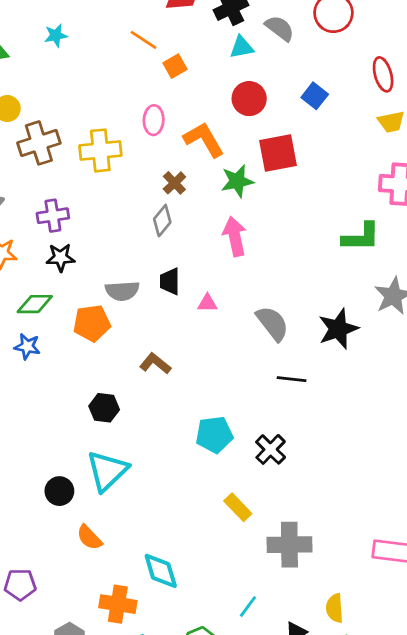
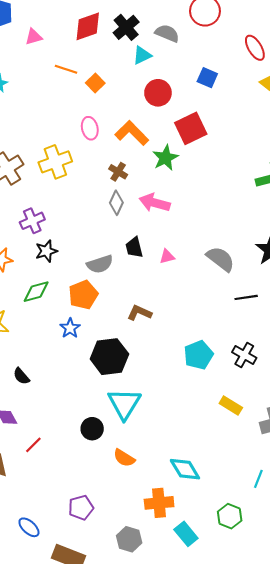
pink arrow: (235, 236) -> (155, 203), moved, turned -48
blue star: (27, 346) -> (70, 328), moved, turned -30
black hexagon: (104, 408) -> (109, 357), size x1.6

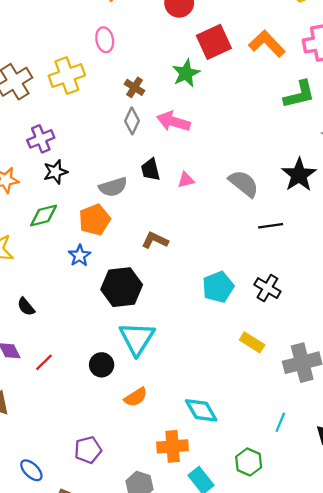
orange L-shape: (132, 133) -> (267, 44), moved
red line: (33, 445) -> (44, 362), moved
orange semicircle: (124, 458) -> (136, 397), turned -65

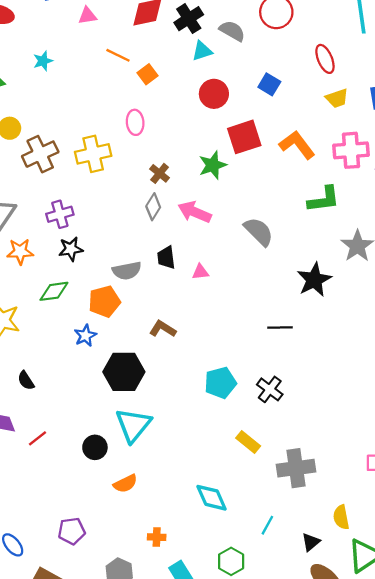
gray semicircle: (244, 184) -> (259, 232), moved
cyan diamond: (201, 410) -> (211, 498), moved
orange cross: (173, 446) -> (157, 537), size x0.6

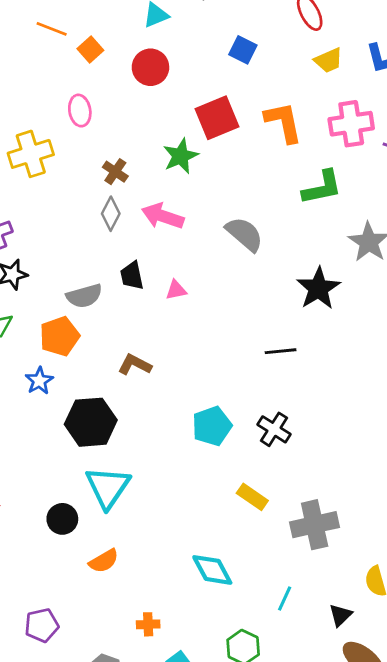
red circle: (214, 94) -> (150, 67), moved
orange L-shape: (297, 145) -> (283, 122), turned 30

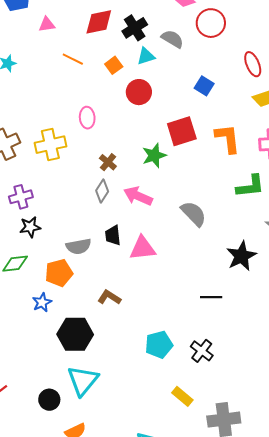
orange square: (90, 49) -> (114, 65), moved
pink triangle: (176, 290) -> (143, 248), size x1.8

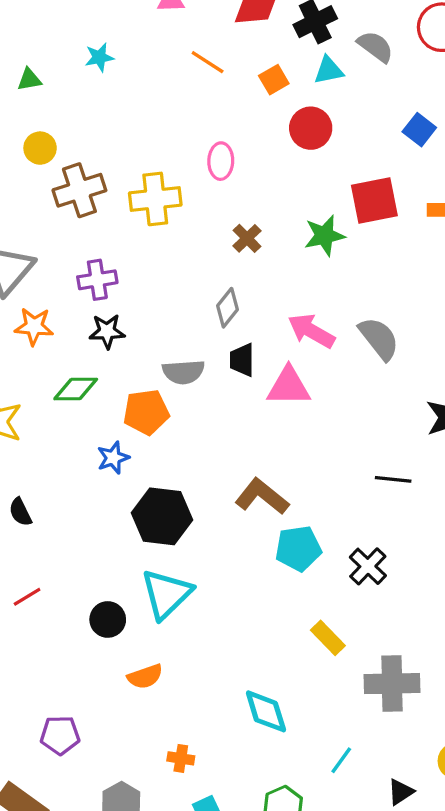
gray diamond: (102, 191) -> (227, 308), moved
pink arrow: (138, 196) -> (311, 331), moved
brown L-shape: (109, 297) -> (262, 497), moved, size x1.4

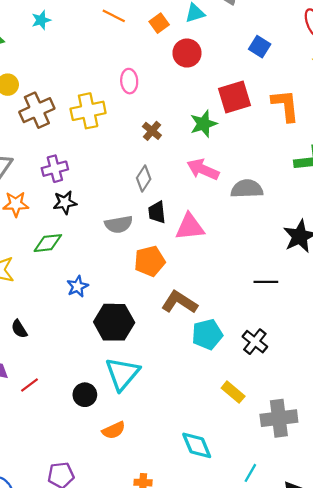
pink arrow: (311, 331) -> (203, 169), moved
gray semicircle: (379, 338) -> (247, 189), turned -48
orange pentagon: (146, 412) -> (150, 261), moved

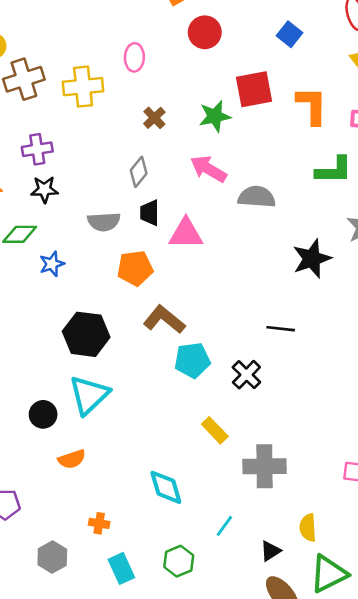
black line: (266, 282) -> (281, 329), moved
blue star: (77, 286) -> (52, 264), moved

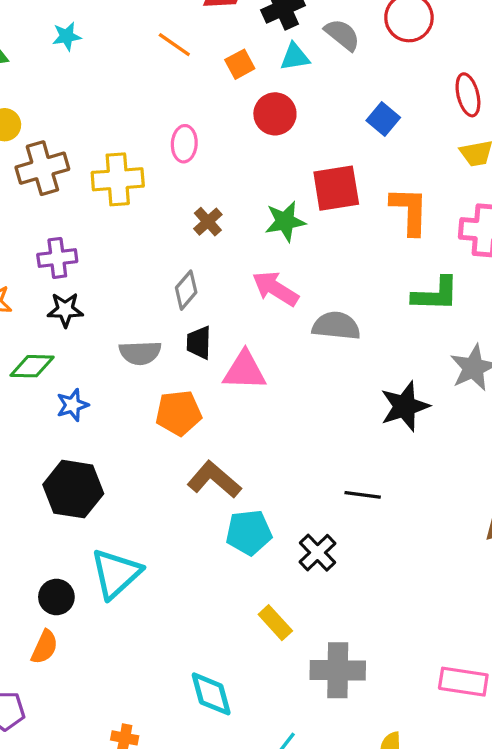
black hexagon: (86, 334) -> (73, 489), moved
orange semicircle: (72, 459) -> (45, 647), moved, turned -48

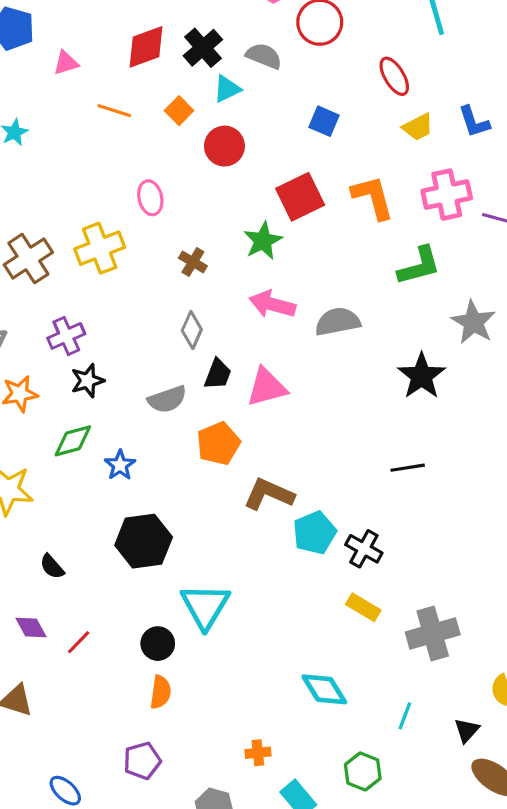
black trapezoid: (199, 343) -> (218, 374), turned -144
black cross: (318, 553) -> (364, 549), moved

